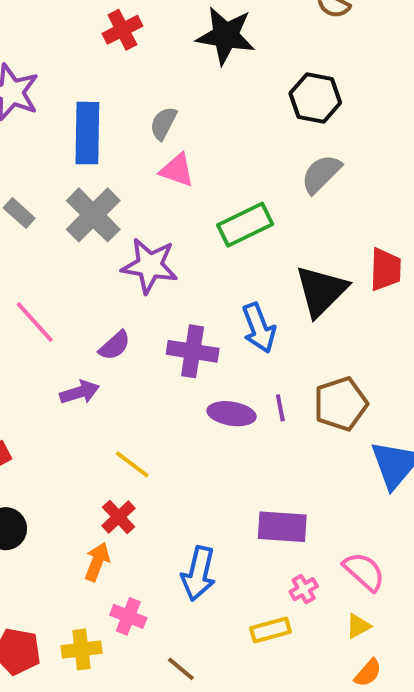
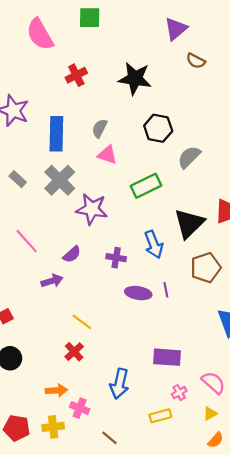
black hexagon: (315, 98) -> (158, 128), moved
purple cross: (193, 351) -> (116, 258), size x0.7
brown pentagon: (341, 404) -> (206, 268), moved
orange arrow: (97, 562) -> (56, 390), moved, turned 65

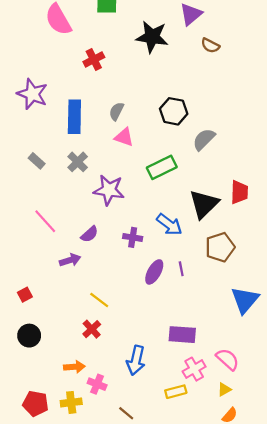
black star: (135, 79) -> (152, 37), moved
gray cross: (60, 180) -> (78, 162), size x0.7
blue arrow: (154, 244) -> (169, 225), turned -32
purple ellipse: (138, 293) -> (154, 272), turned -70
pink cross: (179, 393) -> (194, 369), size x1.5

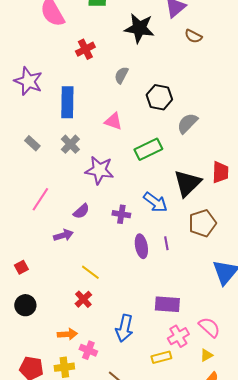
gray semicircle: (116, 111) -> (121, 75), moved
pink line: (45, 221) -> (40, 199), turned 75
purple ellipse: (154, 272) -> (141, 246), turned -40

